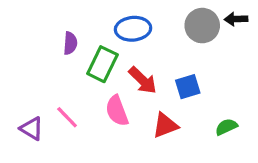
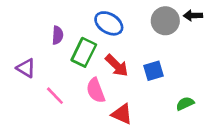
blue ellipse: (133, 29) -> (109, 23), turned 36
red triangle: (165, 125) -> (122, 114), moved, turned 45
purple triangle: (32, 128) -> (26, 68), moved

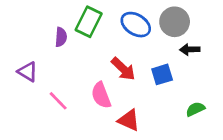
black arrow: (193, 16) -> (190, 49), moved
blue ellipse: (109, 23) -> (136, 25), moved
green rectangle: (84, 52) -> (89, 22), moved

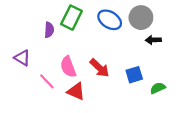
red arrow: (123, 69) -> (100, 68), moved
blue square: (162, 74) -> (134, 75), moved
pink semicircle: (101, 95) -> (68, 67), moved
red triangle: (129, 120) -> (76, 91), moved

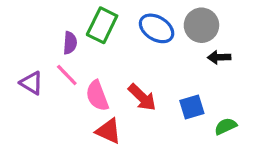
pink line: (47, 81) -> (67, 75), moved

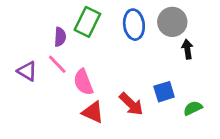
blue ellipse: (157, 28) -> (134, 25), turned 52
black arrow: (219, 57) -> (187, 49), turned 84
red arrow: (142, 97) -> (131, 104), moved

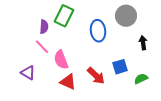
blue ellipse: (134, 25) -> (98, 31), moved
black arrow: (187, 49) -> (143, 43), moved
purple triangle: (27, 71) -> (28, 73), moved

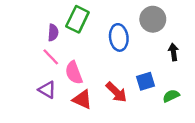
purple triangle: (28, 73) -> (47, 90), moved

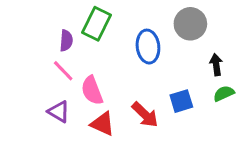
green semicircle: (171, 96) -> (224, 93), moved

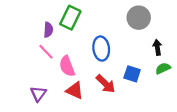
blue ellipse: (148, 47) -> (101, 49), moved
blue square: (181, 101) -> (132, 74), turned 35
purple triangle: (59, 112) -> (38, 94), moved, turned 35

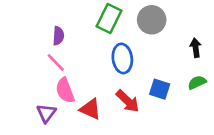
green rectangle: (70, 18) -> (109, 18), moved
gray circle: (139, 18) -> (152, 20), moved
black arrow: (157, 47) -> (196, 48), moved
pink semicircle: (67, 66) -> (65, 90), moved

